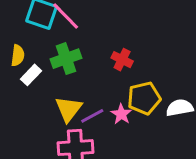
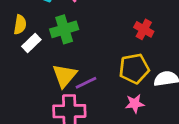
red cross: (122, 60) -> (144, 29), moved
pink star: (121, 114) -> (135, 104), moved, turned 30

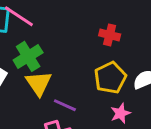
yellow triangle: (65, 76) -> (39, 83), moved
purple line: (86, 83) -> (65, 105), turned 65

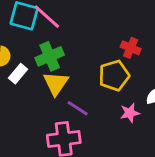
yellow pentagon: (110, 78) -> (114, 76), moved
pink star: (120, 113) -> (130, 113), moved

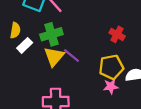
yellow pentagon: (114, 76) -> (111, 67), moved
purple line: (78, 108) -> (71, 56), moved

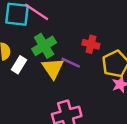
red cross: (117, 34) -> (91, 44), moved

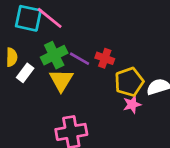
purple line: (71, 63) -> (79, 59), moved

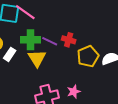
green cross: (54, 55) -> (31, 40), turned 30
pink star: (132, 104) -> (74, 92), moved

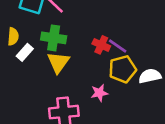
purple line: (50, 41) -> (118, 46), moved
pink star: (74, 92) -> (99, 93), moved

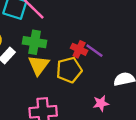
yellow pentagon: (122, 69) -> (69, 70), moved
pink star: (99, 93) -> (101, 103), moved

